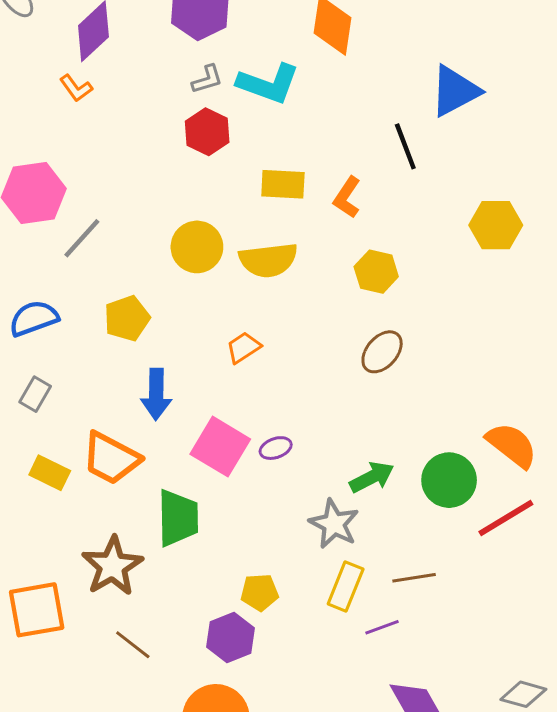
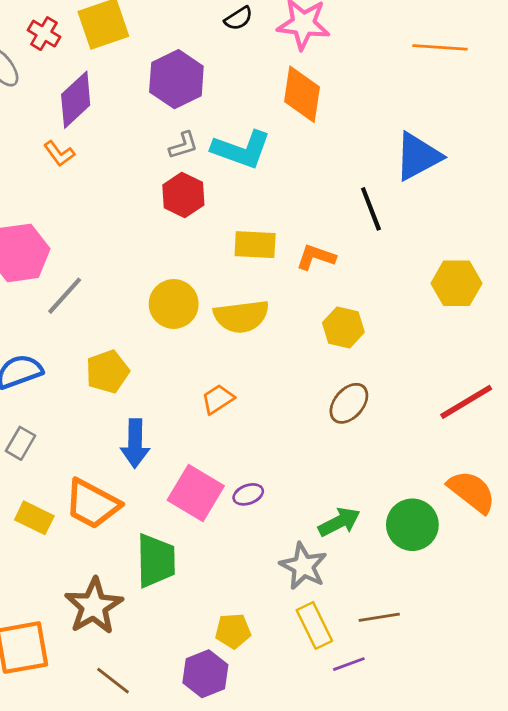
orange L-shape: (347, 197) -> (316, 257), turned 75
red line: (506, 518) -> (466, 402), moved
yellow rectangle: (346, 586) -> (314, 625), turned -48

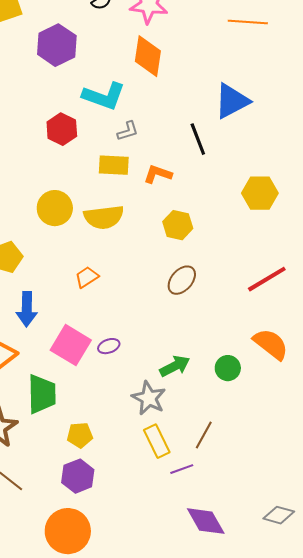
gray L-shape: (183, 145) -> (128, 131), moved
green circle: (412, 525) -> (228, 368), size x0.7
brown line: (379, 617) -> (204, 435), turned -52
yellow pentagon: (233, 631) -> (80, 435), moved

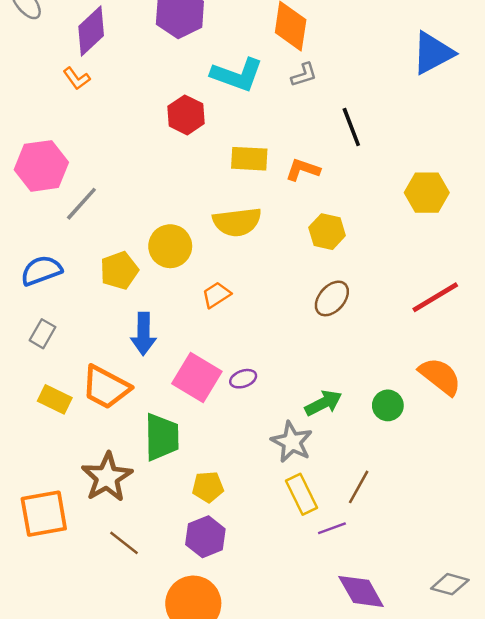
blue triangle: (232, 101) -> (433, 53), moved
gray L-shape: (128, 131) -> (304, 75), moved
yellow circle: (55, 208) -> (170, 246), moved

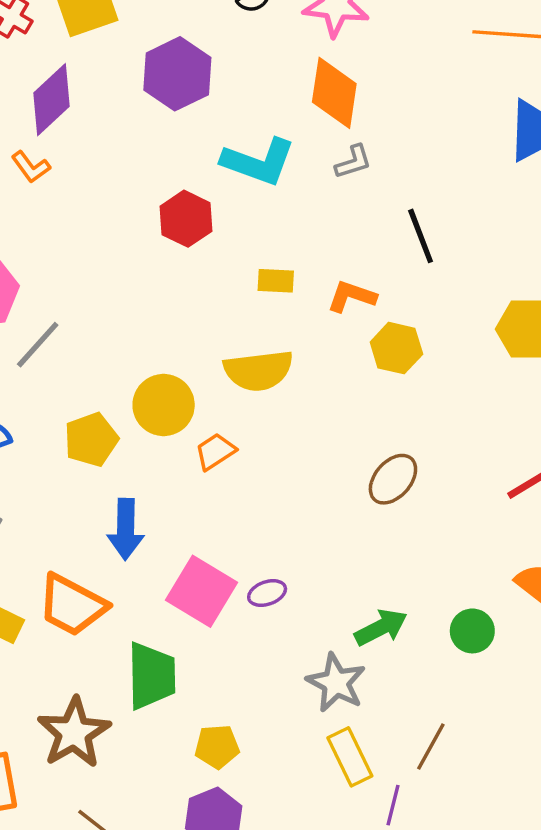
yellow rectangle: (249, 159) -> (276, 281), size x0.7
yellow hexagon: (327, 232) -> (396, 348), moved
orange trapezoid: (216, 295) -> (215, 452), moved
purple line: (332, 528) -> (393, 805), turned -56

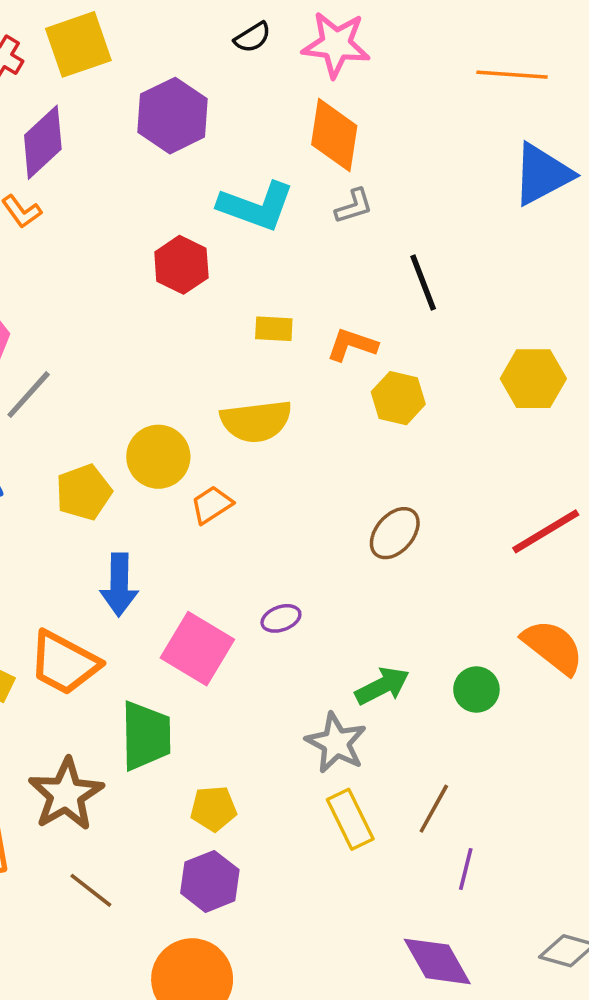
purple ellipse: (267, 593) -> (281, 618), moved
purple line: (393, 805) -> (466, 869), moved

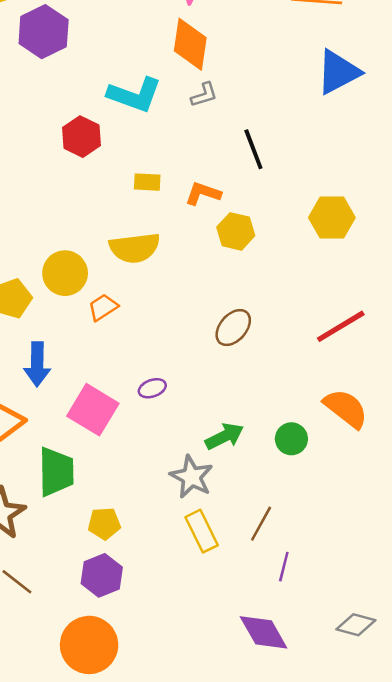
purple hexagon: (173, 116) -> (44, 32), moved

